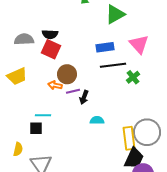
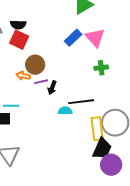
pink triangle: (139, 44) -> (95, 38), moved
blue rectangle: (105, 47) -> (73, 38), turned -36
black line: (113, 65) -> (81, 102), moved
green cross: (133, 77) -> (101, 68), turned 32

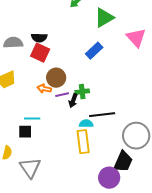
pink triangle: (95, 38) -> (136, 38), moved
green cross: (101, 68) -> (82, 92), moved
yellow rectangle: (97, 129) -> (83, 142), moved
purple circle: (111, 165) -> (109, 178), moved

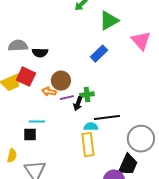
black semicircle: (39, 38) -> (40, 53), moved
red square: (40, 53) -> (26, 77), moved

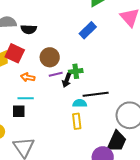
orange arrow: (49, 92) -> (28, 77), moved
yellow rectangle: (88, 145) -> (77, 121), size x0.7

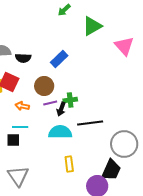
blue rectangle: (88, 30) -> (59, 59), moved
cyan semicircle: (80, 103) -> (60, 132), moved, size x1.6
yellow rectangle: (77, 121) -> (69, 164), moved

